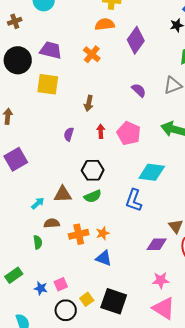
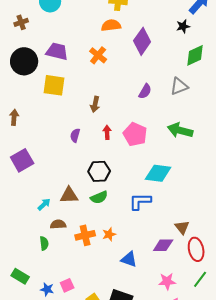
purple semicircle: (139, 90) -> (145, 91), turned 77
blue L-shape: (134, 200) -> (140, 201), turned 70
blue triangle: (104, 258) -> (129, 259), moved
green rectangle: (14, 275) -> (20, 276), turned 66

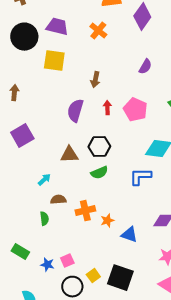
purple semicircle: (75, 135) -> (75, 111), size x1.6
brown triangle: (69, 195) -> (69, 155), moved
orange star: (109, 234) -> (107, 221), moved

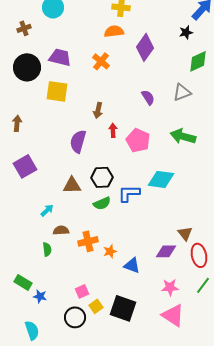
purple semicircle: (145, 67) -> (148, 97), turned -63
red arrow: (107, 108) -> (113, 130), moved
blue L-shape: (140, 177) -> (129, 193), moved
pink square: (67, 261) -> (82, 291), moved
blue star: (47, 265) -> (40, 296), moved

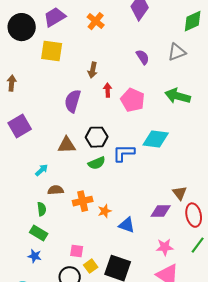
purple trapezoid: (60, 57) -> (55, 17), turned -45
green rectangle: (23, 282) -> (39, 233), moved
pink square: (82, 291) -> (77, 251), turned 32

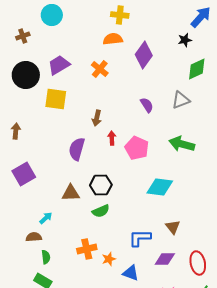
blue L-shape: (124, 153) -> (140, 238), moved
brown semicircle: (56, 190) -> (34, 237), moved
brown triangle: (180, 193) -> (173, 227), moved

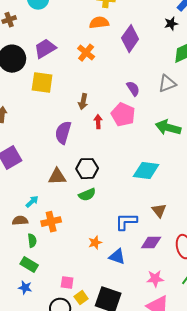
pink pentagon: (137, 148) -> (123, 115), moved
orange cross: (87, 249) -> (51, 222), moved

